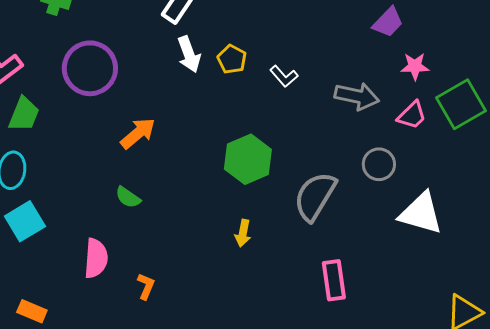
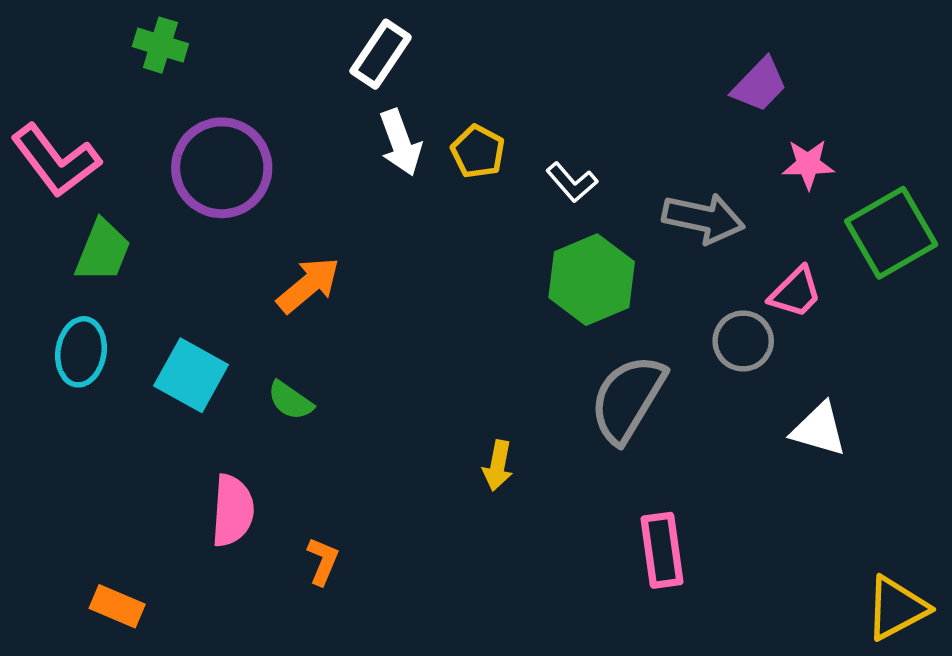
pink trapezoid: (412, 115) -> (796, 292), moved
green hexagon: (248, 159) -> (592, 280), moved
white triangle: (421, 213) -> (819, 429), size x0.7
cyan square: (25, 221) -> (191, 375), moved, turned -30

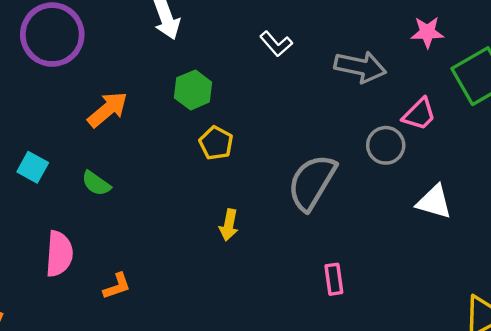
yellow pentagon: (478, 152) -> (216, 143), moved
green hexagon: (592, 280) -> (193, 90), moved, size x0.7
cyan square: (191, 375) -> (33, 167), size x0.7
pink rectangle: (662, 550) -> (334, 279), size x0.7
orange L-shape: (323, 561) -> (117, 286), turned 48

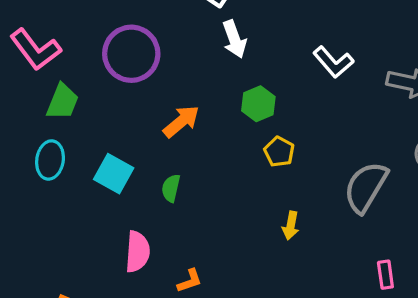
white L-shape: (276, 44) -> (333, 62), size x1.4
cyan square: (33, 167) -> (114, 174), size x1.4
green semicircle: (96, 183) -> (171, 188), turned 68

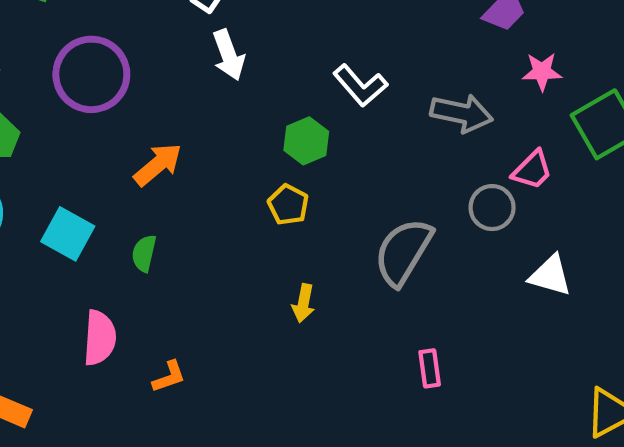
green hexagon: (258, 104) -> (306, 141), moved

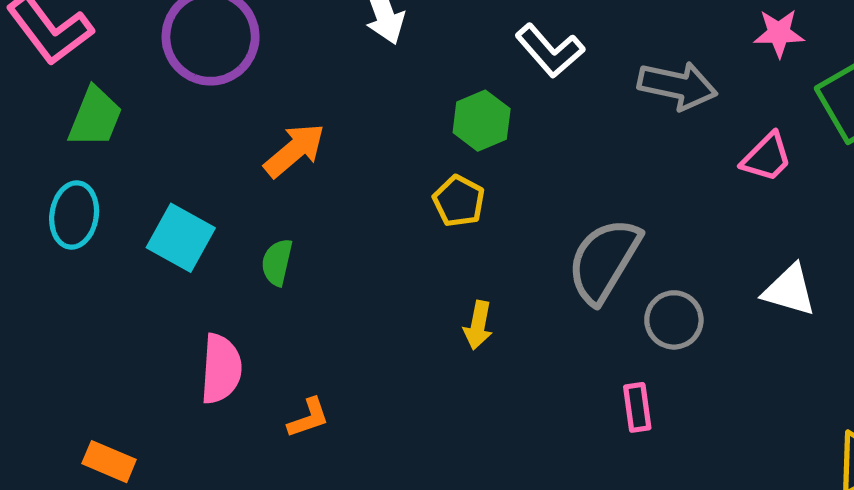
gray circle: (492, 208) -> (674, 320), moved

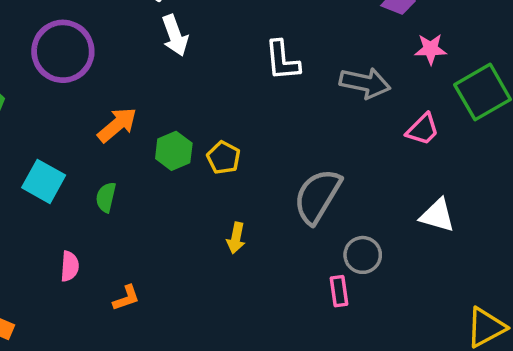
white L-shape: (550, 51) -> (282, 60), turned 36
green hexagon: (482, 121) -> (174, 151), moved
gray circle: (674, 320) -> (363, 255), moved
pink semicircle: (221, 369) -> (70, 266), size x0.7

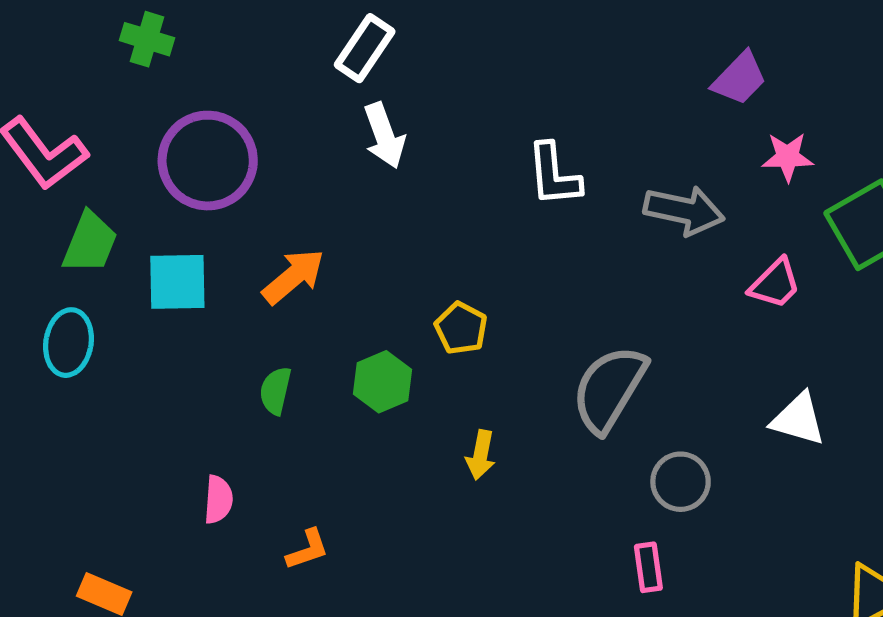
green hexagon: (174, 151) -> (383, 382), moved
cyan square: (44, 181) -> (177, 282), moved, turned -30
pink rectangle: (339, 291) -> (648, 567), moved

